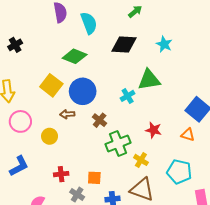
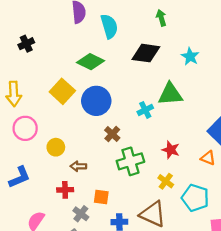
green arrow: (135, 12) -> (161, 18), turned -72
brown arrow: (67, 114) -> (78, 166), moved
yellow cross: (141, 160) -> (166, 181), moved

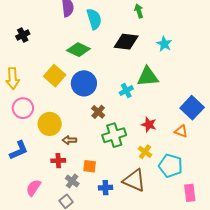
yellow circle: (56, 147) -> (50, 124), size x1.5

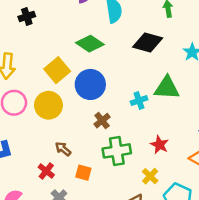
yellow circle: (50, 124) -> (48, 105), moved
brown arrow: (69, 140) -> (63, 149), turned 32
red cross: (58, 161) -> (46, 171), turned 32
orange square: (90, 166) -> (83, 173), moved

